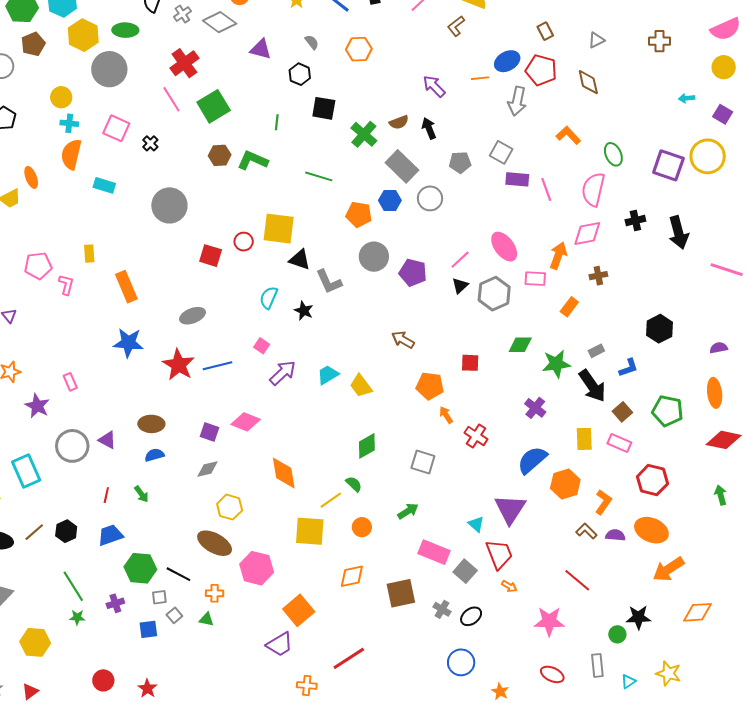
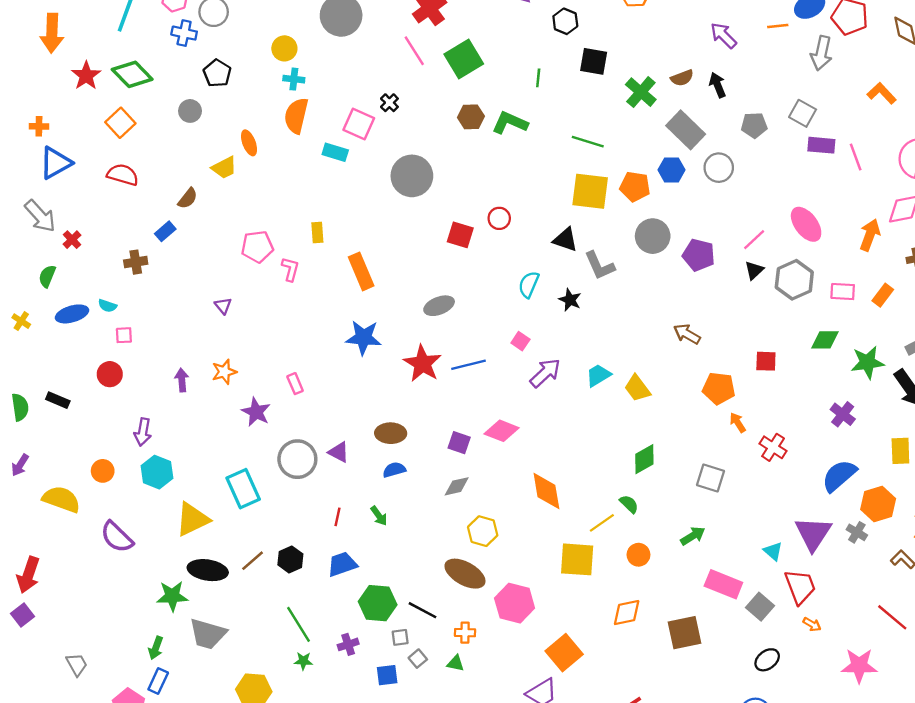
pink square: (116, 128) -> (359, 124), moved
yellow square: (279, 229) -> (590, 191), moved
pink rectangle: (535, 279) -> (843, 292), moved
gray cross: (442, 609) -> (857, 532), moved

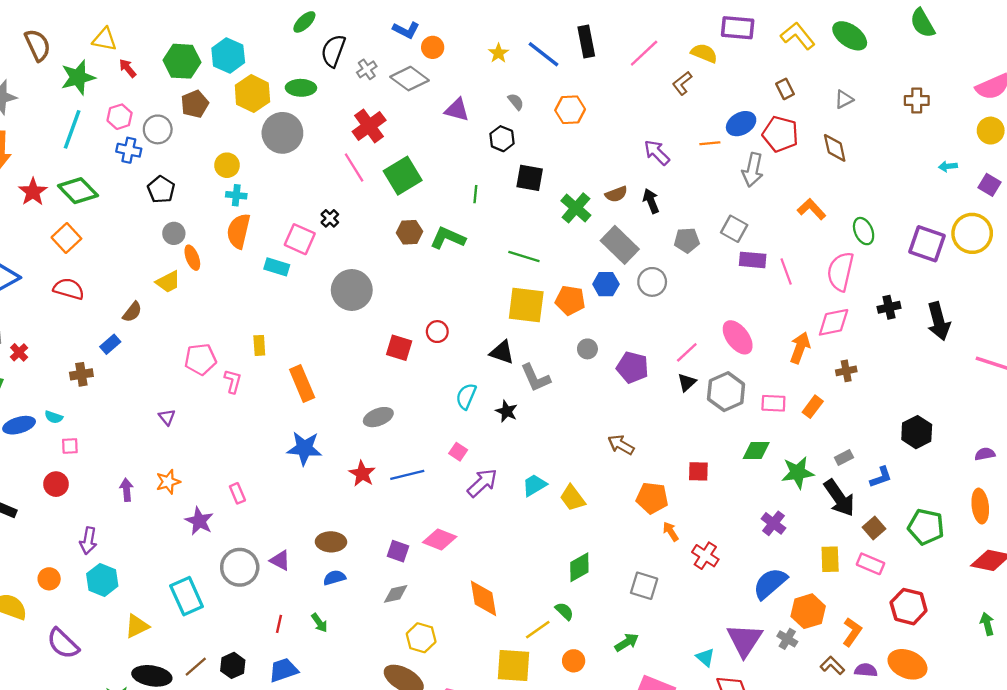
gray circle: (190, 111) -> (174, 233), moved
gray circle: (653, 236) -> (587, 349), size x0.6
red star: (423, 364) -> (362, 474), size x0.7
yellow triangle: (192, 519) -> (137, 626), size x0.7

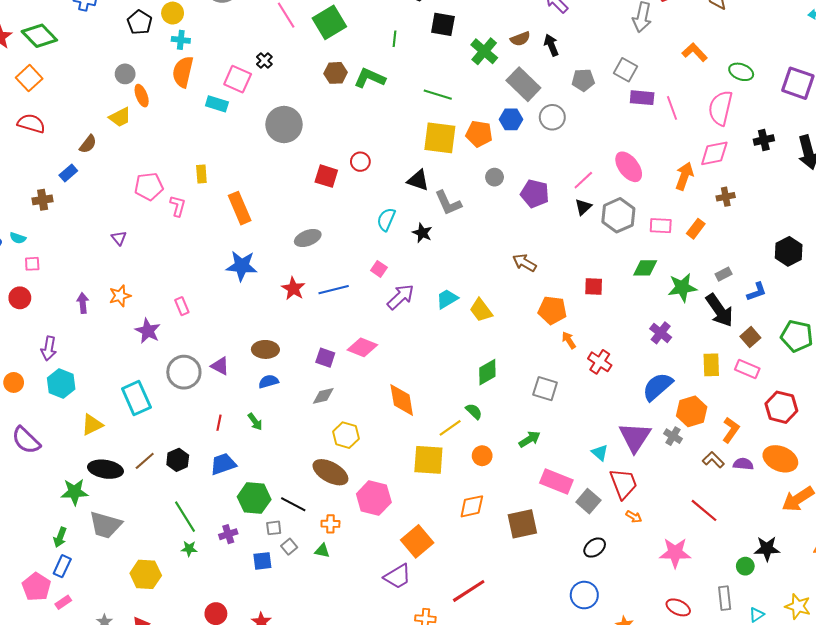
black pentagon: (161, 189) -> (140, 22), moved
green ellipse: (864, 231) -> (741, 72), turned -45

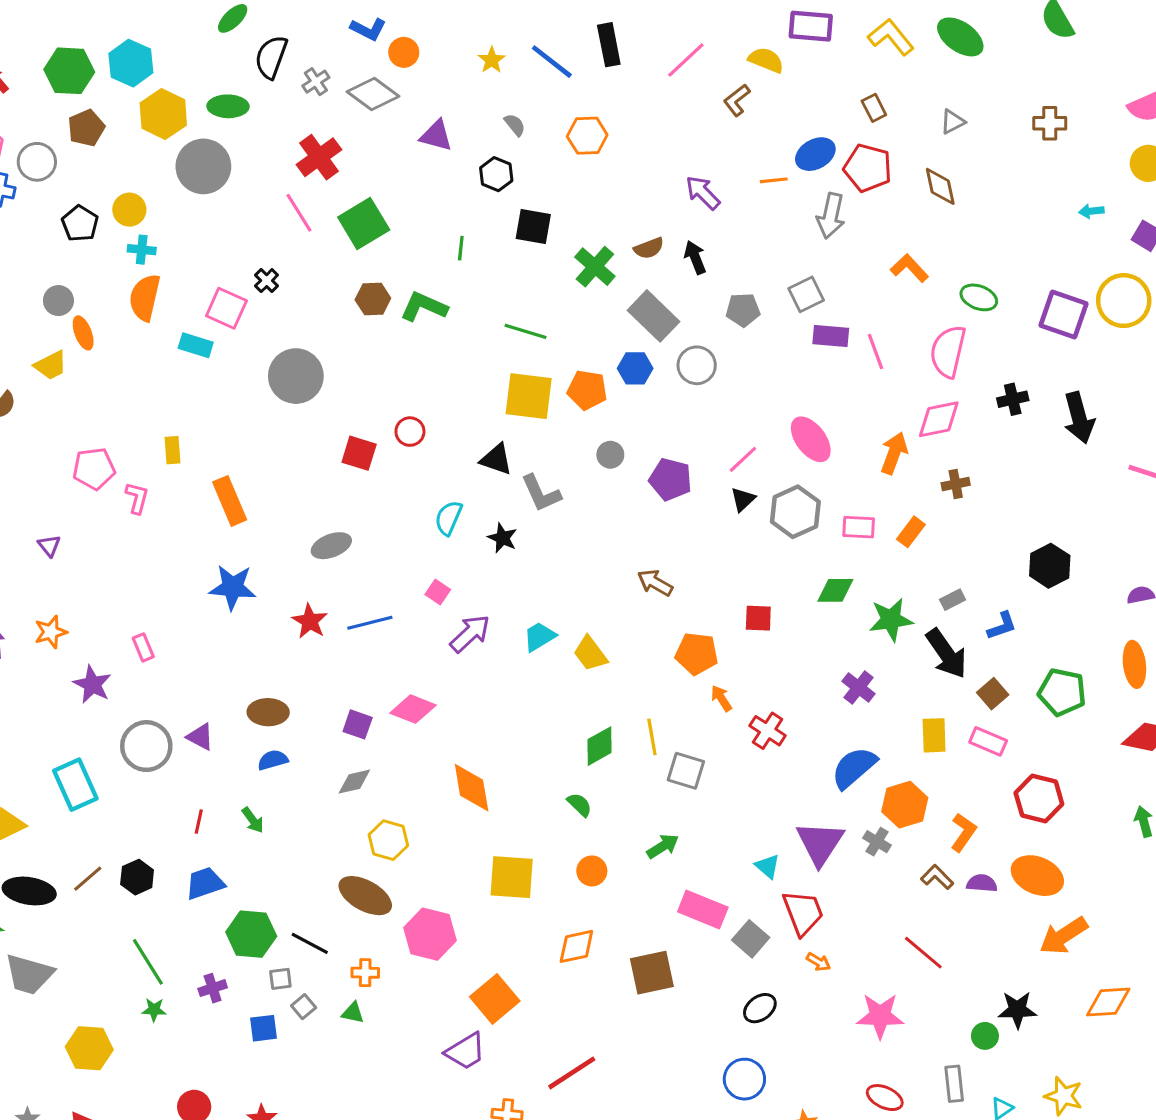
gray square: (626, 70) -> (806, 294), turned 35
yellow line: (450, 428) -> (652, 737), moved, turned -65

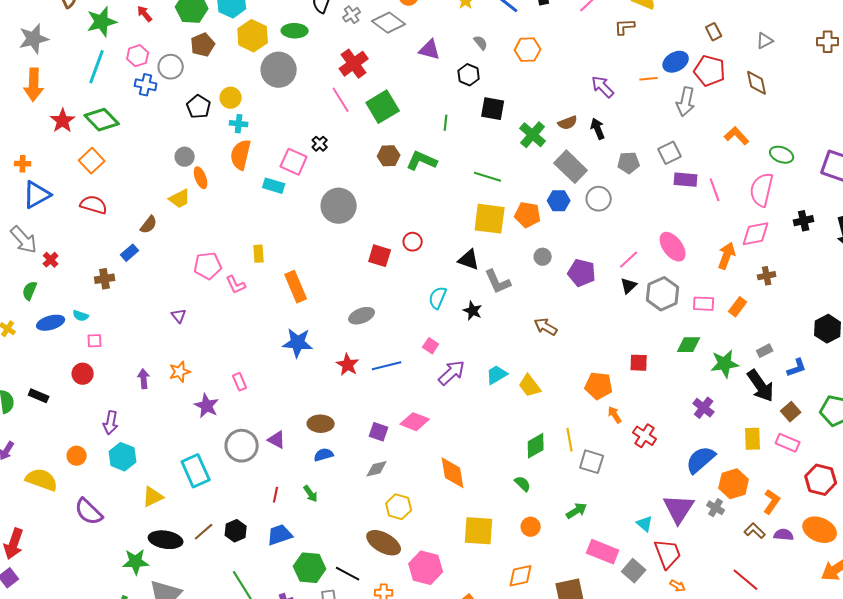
brown L-shape: (737, 100) -> (625, 27), turned 35
pink L-shape: (137, 498) -> (236, 285), turned 140
brown arrow: (655, 583) -> (546, 327), moved

